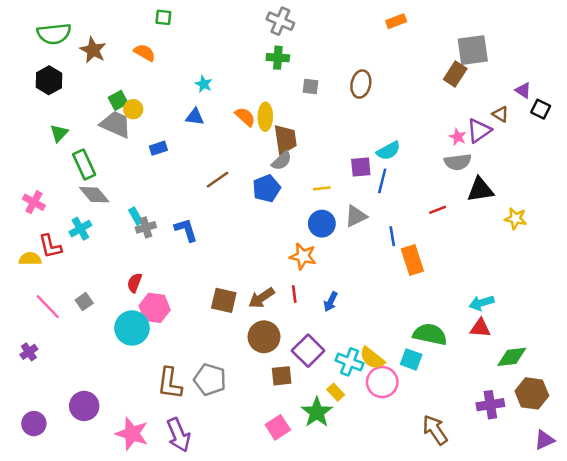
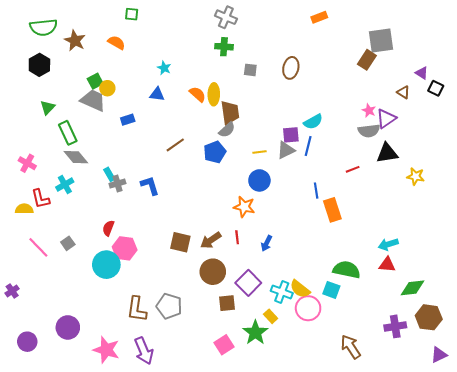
purple triangle: (479, 131) -> (386, 119), moved
gray triangle: (356, 216) -> (286, 150), moved
purple cross: (29, 352) -> (12, 291), moved

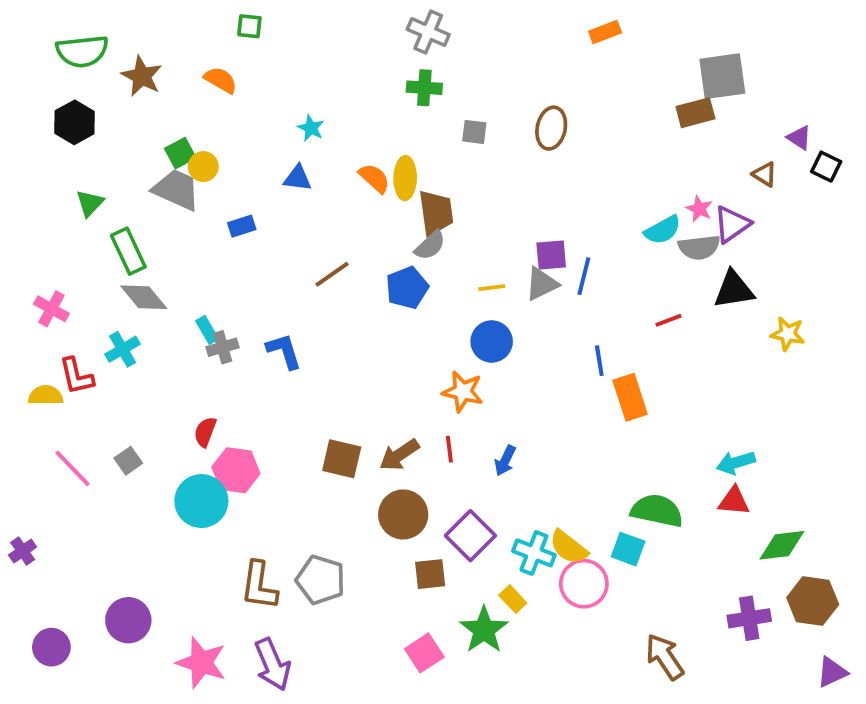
brown rectangle: (367, 60) -> (695, 113), turned 42
cyan semicircle: (313, 122) -> (663, 230), moved

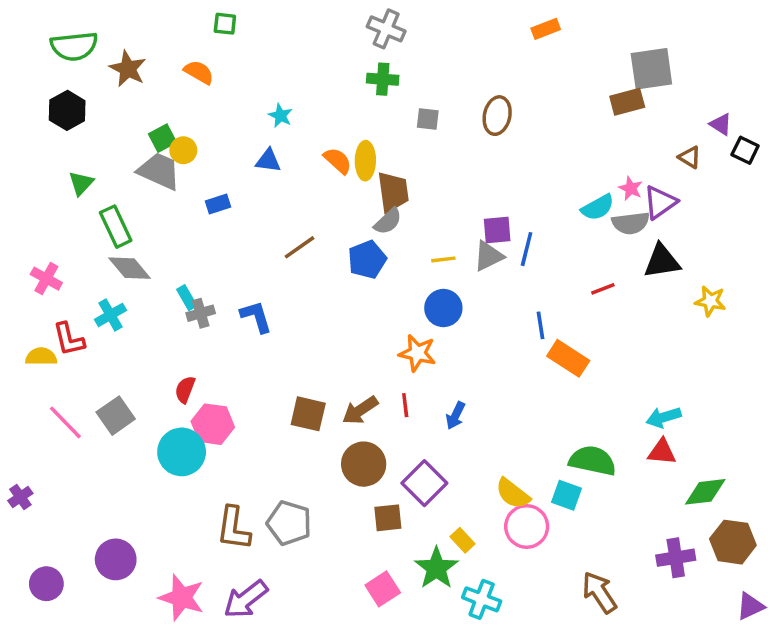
orange rectangle: (630, 397) -> (568, 358), turned -39
gray square: (128, 461) -> (116, 416), size x1.5
cyan cross: (534, 553) -> (482, 599), moved
purple arrow: (272, 664) -> (246, 599), turned 75

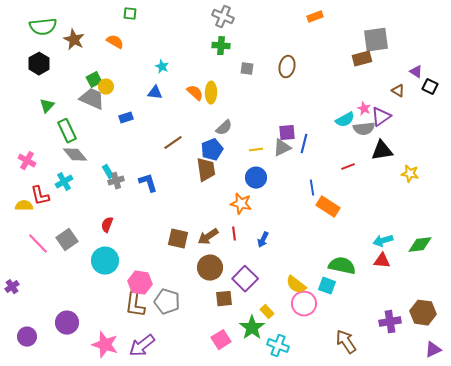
brown trapezoid: (393, 192) -> (206, 170), moved
pink hexagon: (213, 424) -> (140, 283), moved
green diamond: (705, 492) -> (420, 245), moved

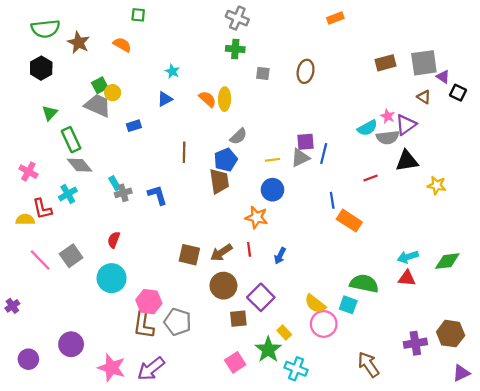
gray square: (376, 40) -> (424, 63), moved
blue triangle: (155, 93) -> (165, 99), turned -35
brown line: (173, 143) -> (184, 152), turned -54

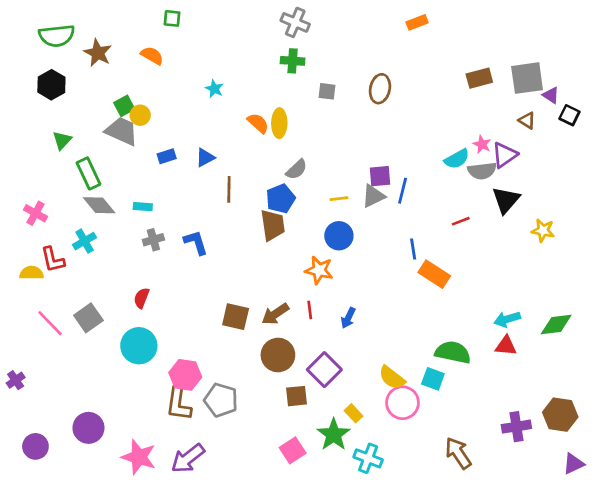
blue triangle: (165, 99) -> (205, 158), moved
black triangle: (407, 161) -> (506, 200), turned -40
cyan rectangle: (115, 183) -> (143, 207), moved, turned -56

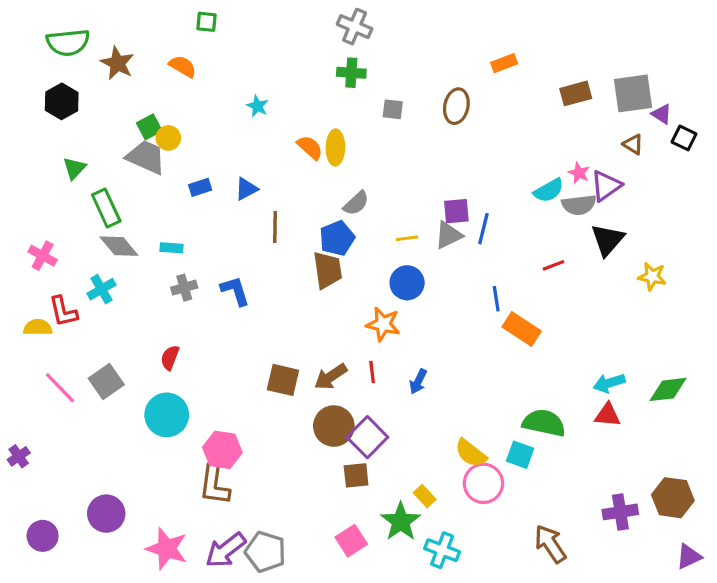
orange rectangle: (417, 22) -> (504, 63), moved
purple square: (324, 370) -> (367, 437), moved
gray pentagon: (221, 400) -> (265, 552), moved

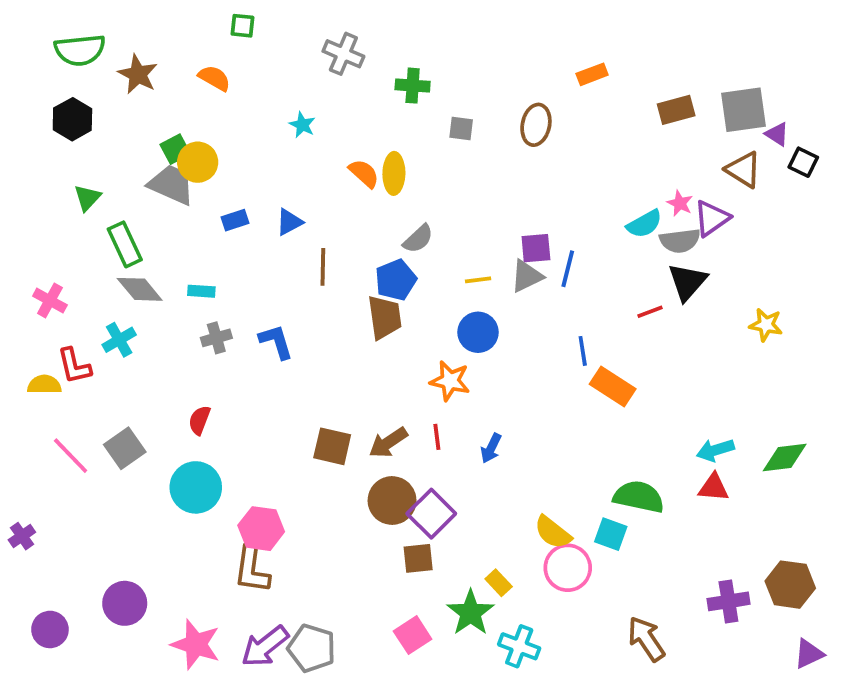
gray cross: (355, 27) -> (343, 54), moved
yellow circle: (168, 138) -> (198, 162), size x1.4
brown triangle: (633, 144) -> (743, 170), size x1.5
black triangle: (608, 240) -> (687, 282), moved

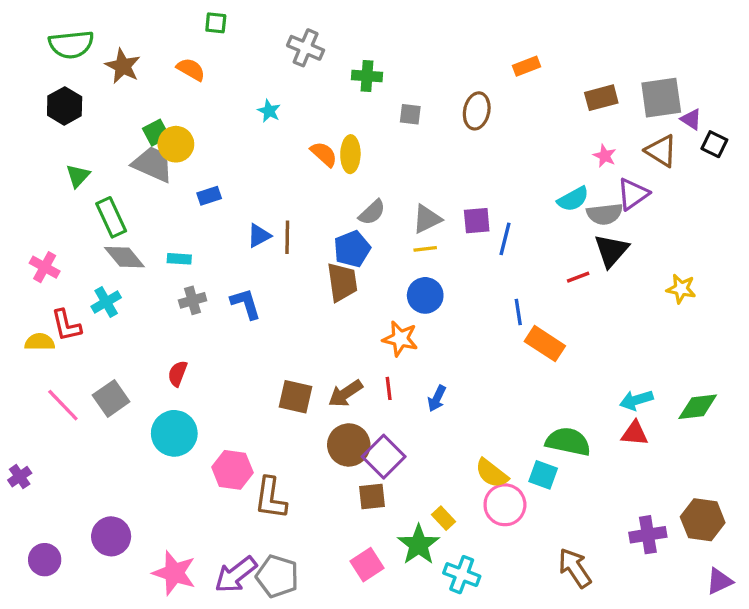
pink star: (680, 203) -> (605, 156), moved
blue triangle: (289, 222) -> (259, 236), moved
gray triangle: (527, 276) -> (427, 219), moved
brown L-shape: (252, 570) -> (271, 498), moved

